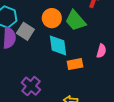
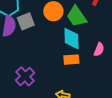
gray square: (25, 31) -> (26, 21), turned 30
cyan diamond: (58, 45) -> (72, 39), moved

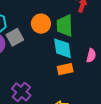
green trapezoid: (77, 16) -> (65, 26), turned 40

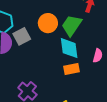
green trapezoid: (65, 26) -> (72, 25), turned 35

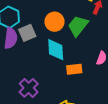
cyan diamond: (69, 48) -> (56, 50), moved

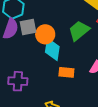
orange circle: (55, 22) -> (45, 34), moved
purple cross: (29, 88) -> (18, 81), turned 36

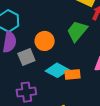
gray square: (28, 27) -> (26, 57), moved
cyan diamond: (52, 49) -> (57, 70), moved, turned -60

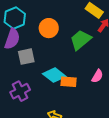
orange circle: (45, 41) -> (49, 28), moved
purple cross: (26, 92) -> (20, 91), turned -30

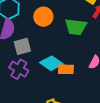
green trapezoid: (81, 40) -> (76, 27), turned -130
purple cross: (20, 91) -> (19, 69), moved, turned -30

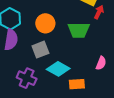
gray square: (22, 46) -> (40, 50), moved
orange rectangle: (66, 69) -> (77, 84), moved

